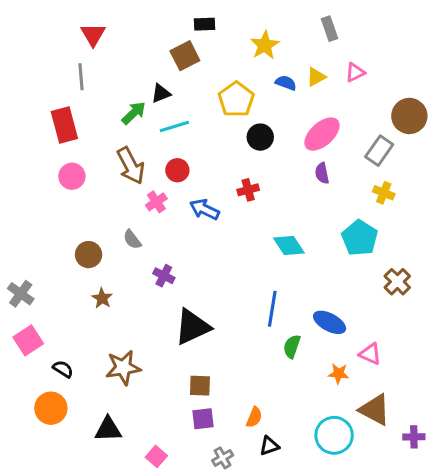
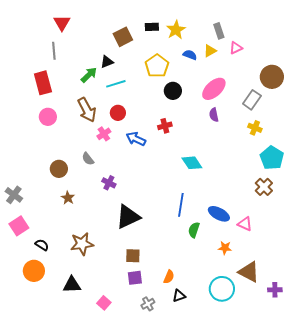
black rectangle: (205, 24) -> (152, 27), moved
gray rectangle: (330, 29) -> (219, 31), moved
cyan pentagon: (360, 238) -> (272, 158), moved
pink triangle: (370, 354) -> (245, 224), moved

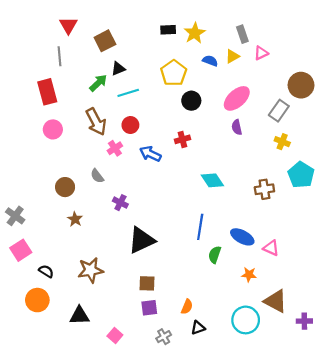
brown square: (123, 37) -> (105, 41), moved
brown cross: (264, 187) -> (264, 189), moved, turned 36

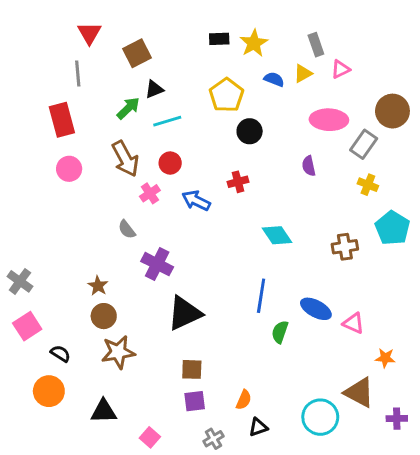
pink ellipse: (237, 98) -> (329, 120), moved, turned 44
brown circle: (65, 187) -> (104, 316), moved
purple cross: (120, 203) -> (157, 264), size x1.5
orange star: (249, 275) -> (385, 358), moved

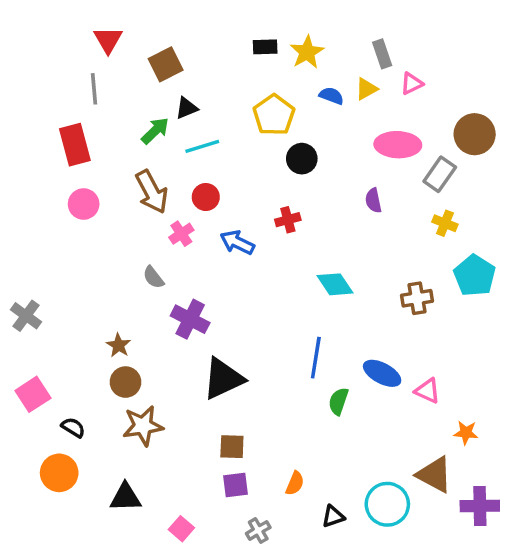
gray cross: (20, 281) -> (26, 316), moved
purple cross: (397, 419) -> (480, 506), size x1.5
black triangle: (258, 427) -> (333, 516), moved

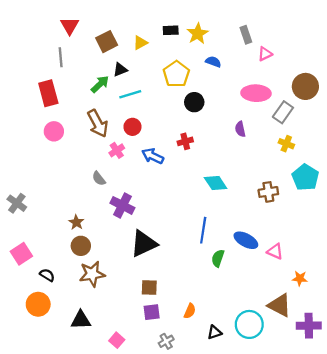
yellow triangle: (366, 89) -> (140, 43), moved

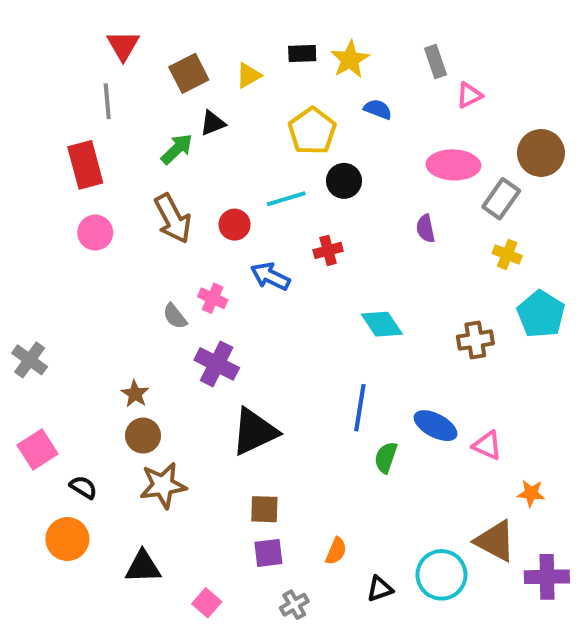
cyan line: (130, 94) -> (286, 199), moved
pink cross: (117, 150) -> (213, 298), moved, turned -32

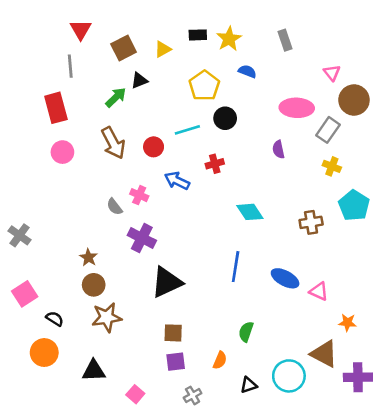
pink triangle: (469, 95) -> (332, 73), moved, turned -42
green semicircle: (386, 457) -> (246, 332), moved

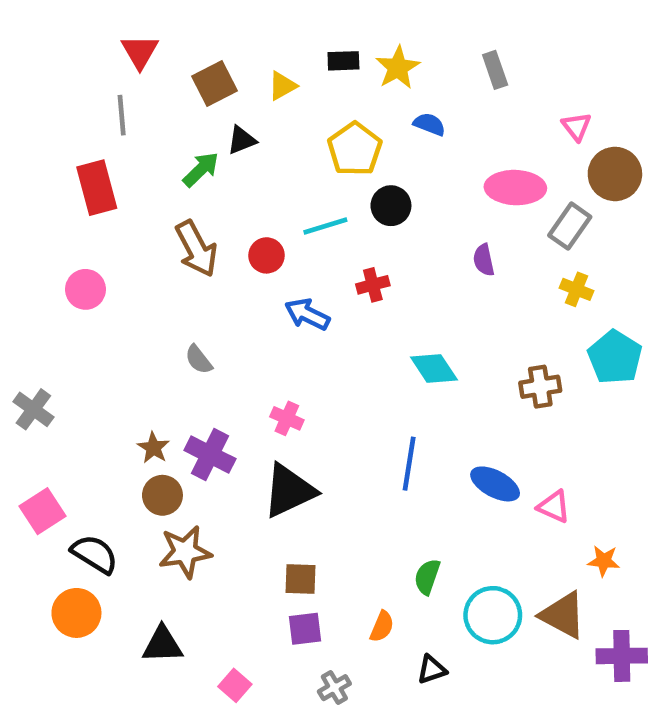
pink circle: (62, 152) -> (85, 289), moved
pink cross: (139, 195) -> (287, 418), moved
purple cross: (142, 238) -> (210, 455), moved
black semicircle: (55, 319) -> (95, 554), size x1.5
cyan circle: (289, 376) -> (493, 615), moved

